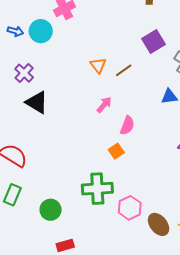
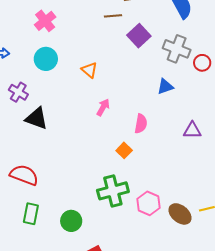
cyan circle: (41, 31) -> (46, 59), moved
brown line: (124, 70) -> (113, 16), moved, turned 42
pink semicircle: (127, 125) -> (141, 124), moved

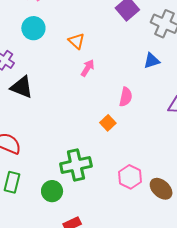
pink arrow: (103, 107) -> (88, 68), moved
green cross: (113, 191) -> (76, 165), moved

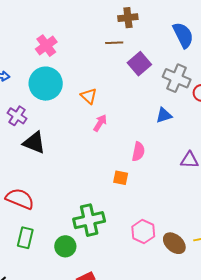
cyan circle: (33, 28) -> (46, 84), size x1.4
orange square: (108, 123) -> (121, 178), turned -35

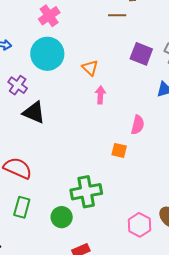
purple square: (139, 64) -> (141, 54), moved, turned -30
pink arrow: (100, 123) -> (100, 95), turned -30
pink hexagon: (143, 232) -> (139, 225), moved

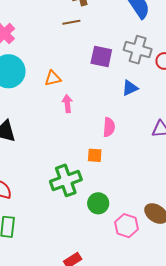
orange triangle: (90, 68) -> (53, 78), turned -48
green cross: (86, 192) -> (66, 180), moved
green circle: (62, 217) -> (98, 203), moved

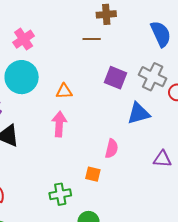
blue triangle: (130, 88) -> (139, 113), size x1.4
pink arrow: (67, 104) -> (59, 124), moved, size x1.4
green cross: (66, 180) -> (60, 194), size x0.7

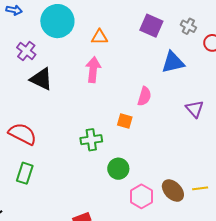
gray cross: (153, 77) -> (188, 26), size x0.6
purple triangle: (162, 159) -> (195, 109), turned 42

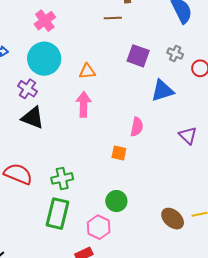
purple cross: (26, 51) -> (27, 89), moved
green cross: (91, 140) -> (62, 178), moved
green rectangle: (25, 173) -> (58, 214), moved, size x1.4
pink hexagon: (141, 196) -> (99, 227), moved

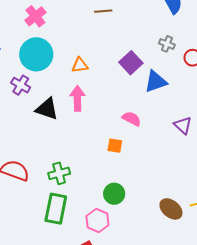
purple square: (138, 56) -> (131, 63), moved, turned 30
black triangle: (33, 118) -> (47, 109), moved
pink semicircle: (137, 127) -> (132, 119), turned -72

